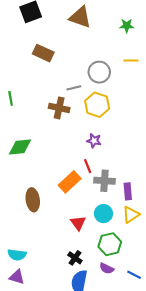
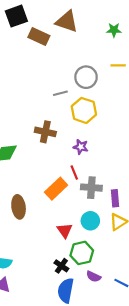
brown rectangle: (43, 53) -> (39, 36), moved
brown cross: (59, 108) -> (45, 132), moved
green hexagon: (110, 244) -> (82, 253), moved

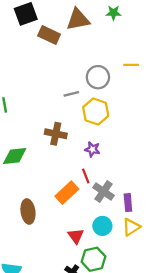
brown triangle: (67, 21) -> (78, 19), turned -30
green star: (114, 30) -> (113, 13), moved
gray cross: (91, 188) -> (103, 192), turned 30

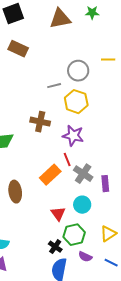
brown rectangle: (49, 35) -> (18, 49), moved
purple star: (92, 149) -> (73, 136), size x1.5
yellow triangle: (131, 227) -> (108, 234), moved

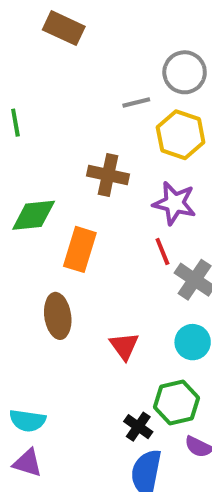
orange rectangle: (50, 175) -> (80, 249), moved, turned -30
red triangle: (58, 214) -> (124, 346), moved

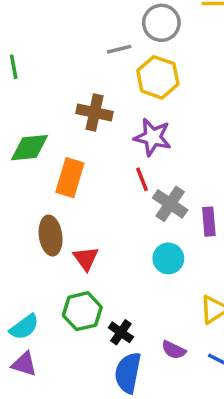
red triangle: (124, 346) -> (86, 258), moved
green hexagon: (177, 402) -> (82, 311), moved
cyan semicircle: (28, 421) -> (24, 327), turned -44

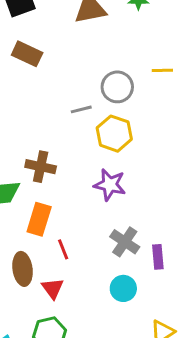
brown cross: (95, 112) -> (41, 167), moved
red line: (142, 179) -> (63, 249), moved

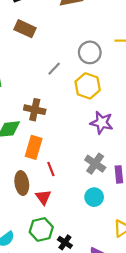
gray line: (81, 109) -> (54, 69), moved, turned -32
purple star: (110, 185) -> (102, 123), moved

